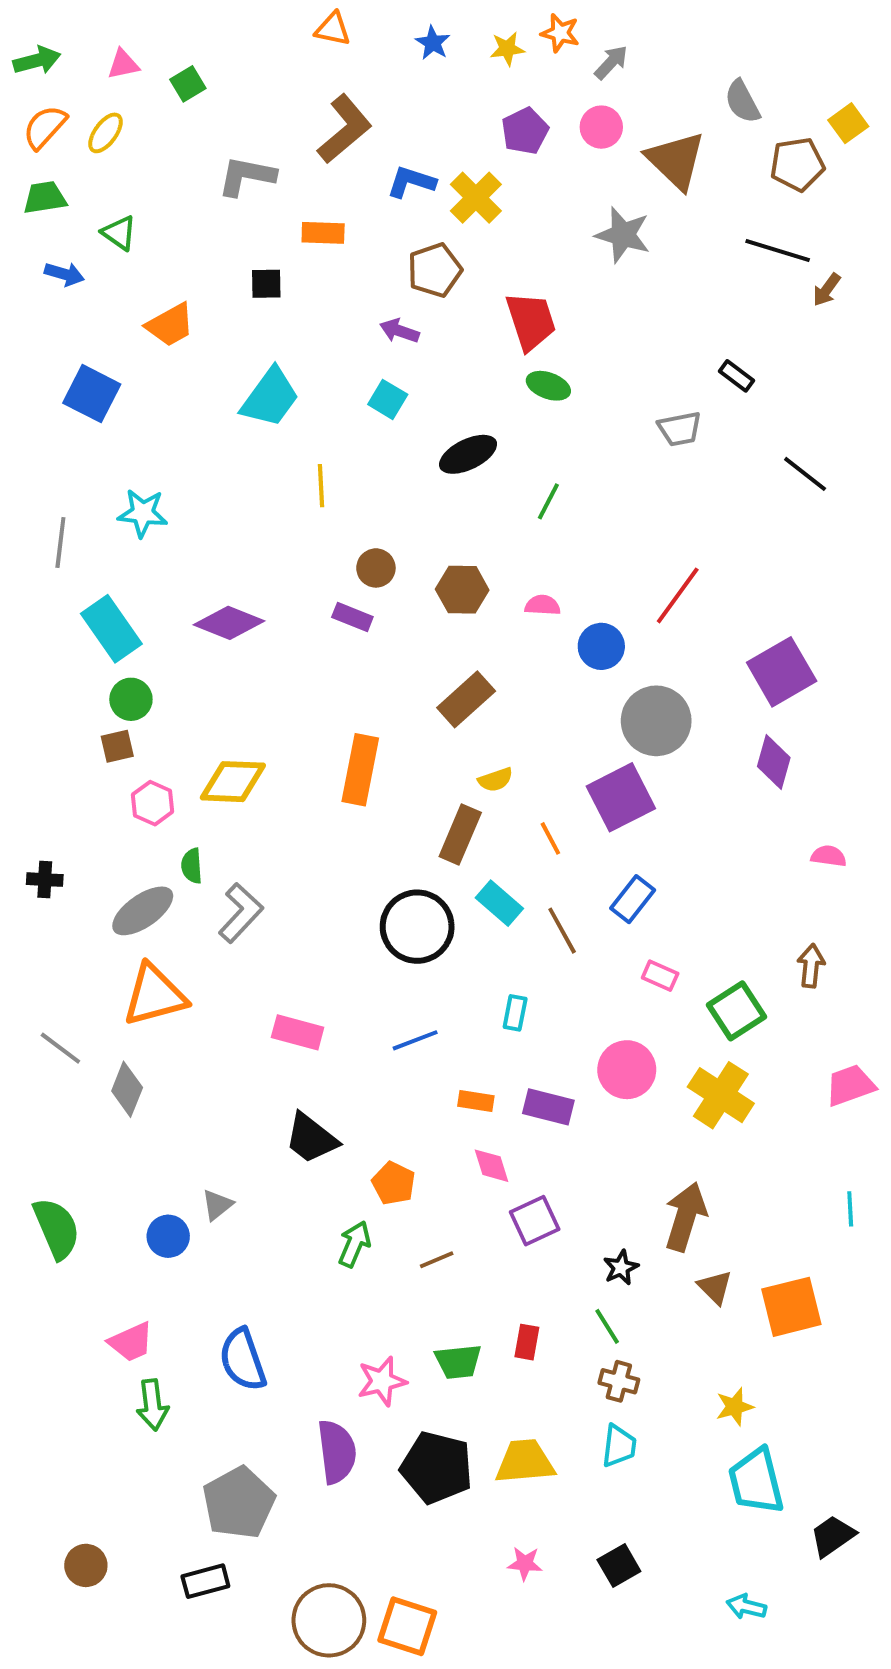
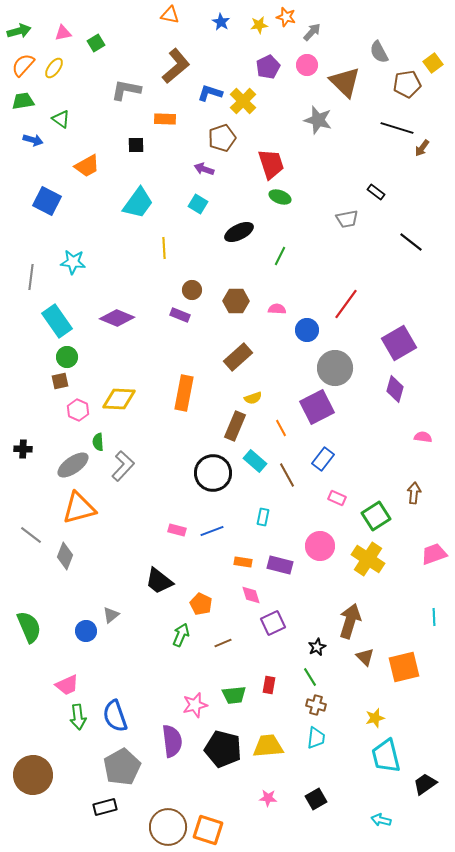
pink rectangle: (298, 1032) -> (177, 530), moved, size x0.7
blue semicircle: (243, 1360) -> (115, 716), moved
brown circle: (86, 1565) -> (33, 775), moved, size x1.8

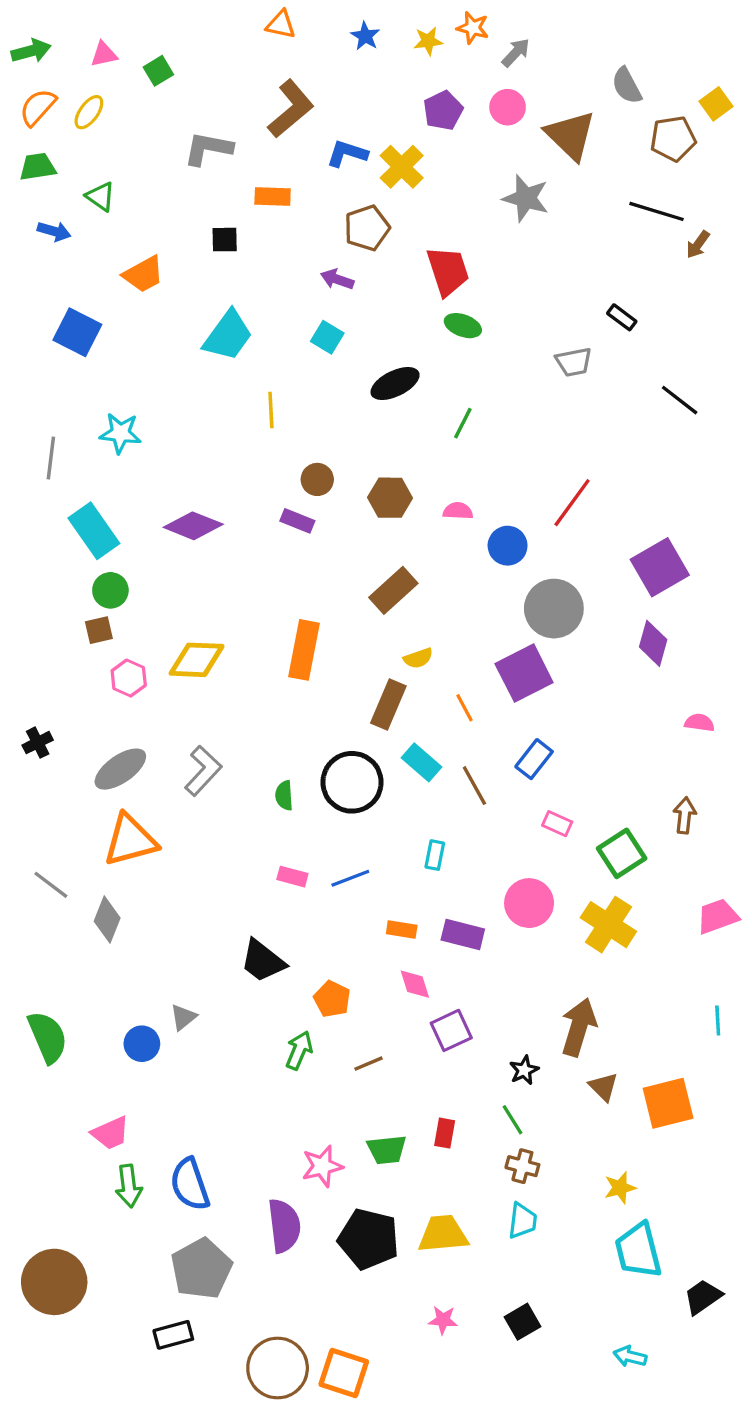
green semicircle: (98, 442) -> (284, 796), moved
black cross: (23, 449) -> (38, 743), turned -30

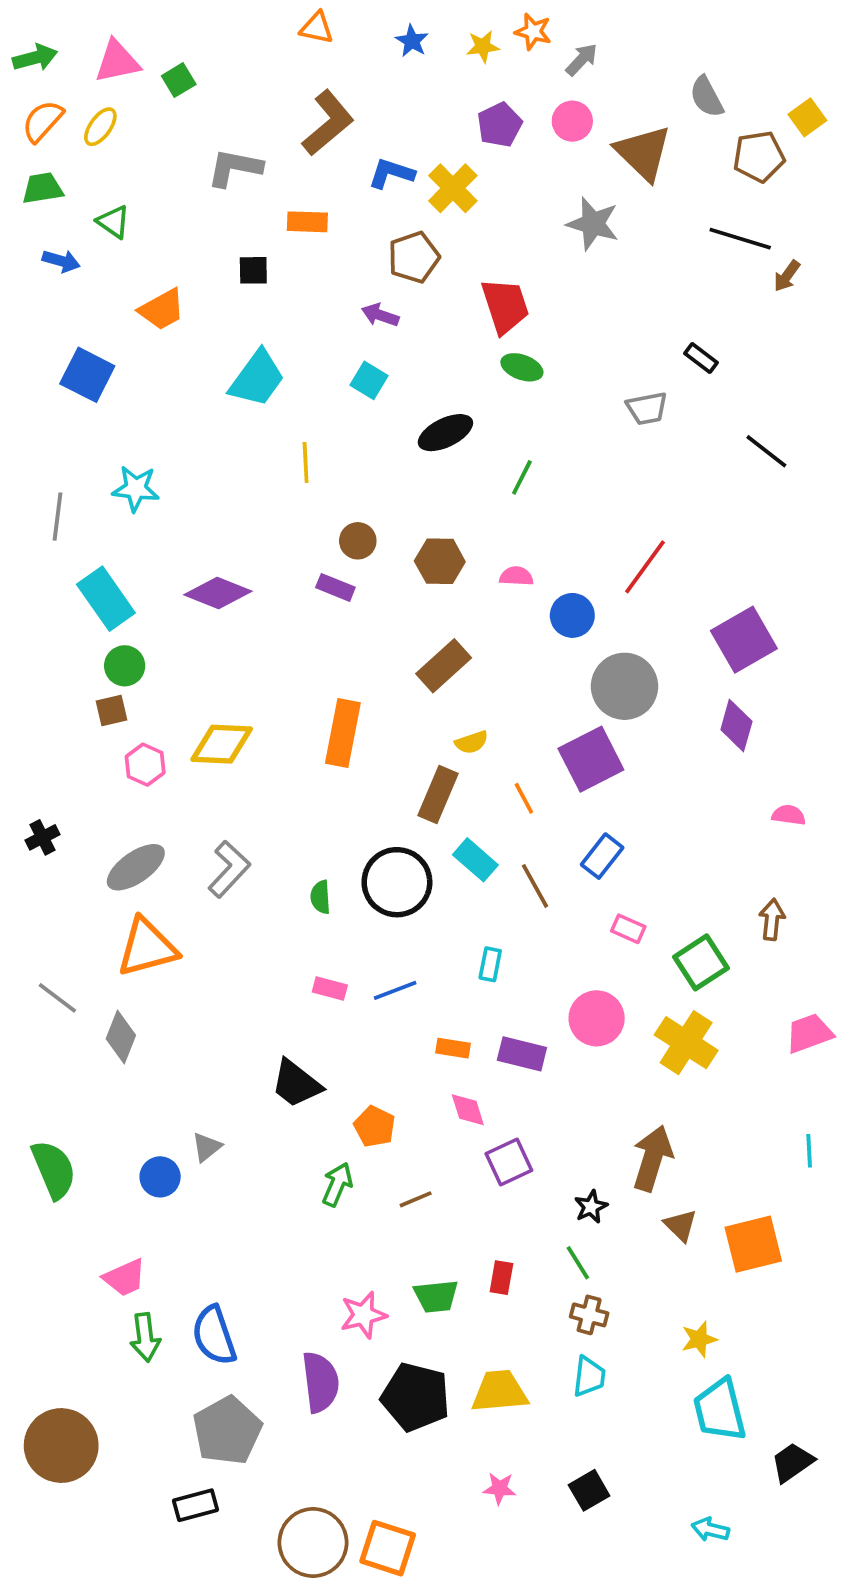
pink triangle: (104, 54) -> (117, 61), size x1.5

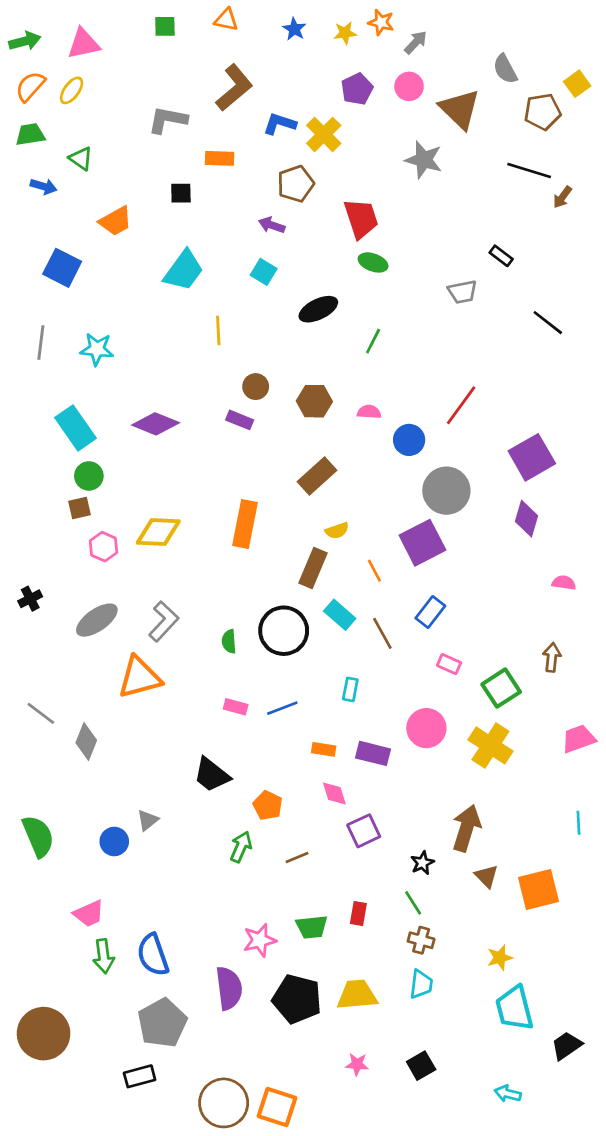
green square: (179, 80) -> (165, 26), moved, turned 30
gray line: (57, 517) -> (41, 343), moved
orange triangle: (147, 947) -> (140, 677), moved

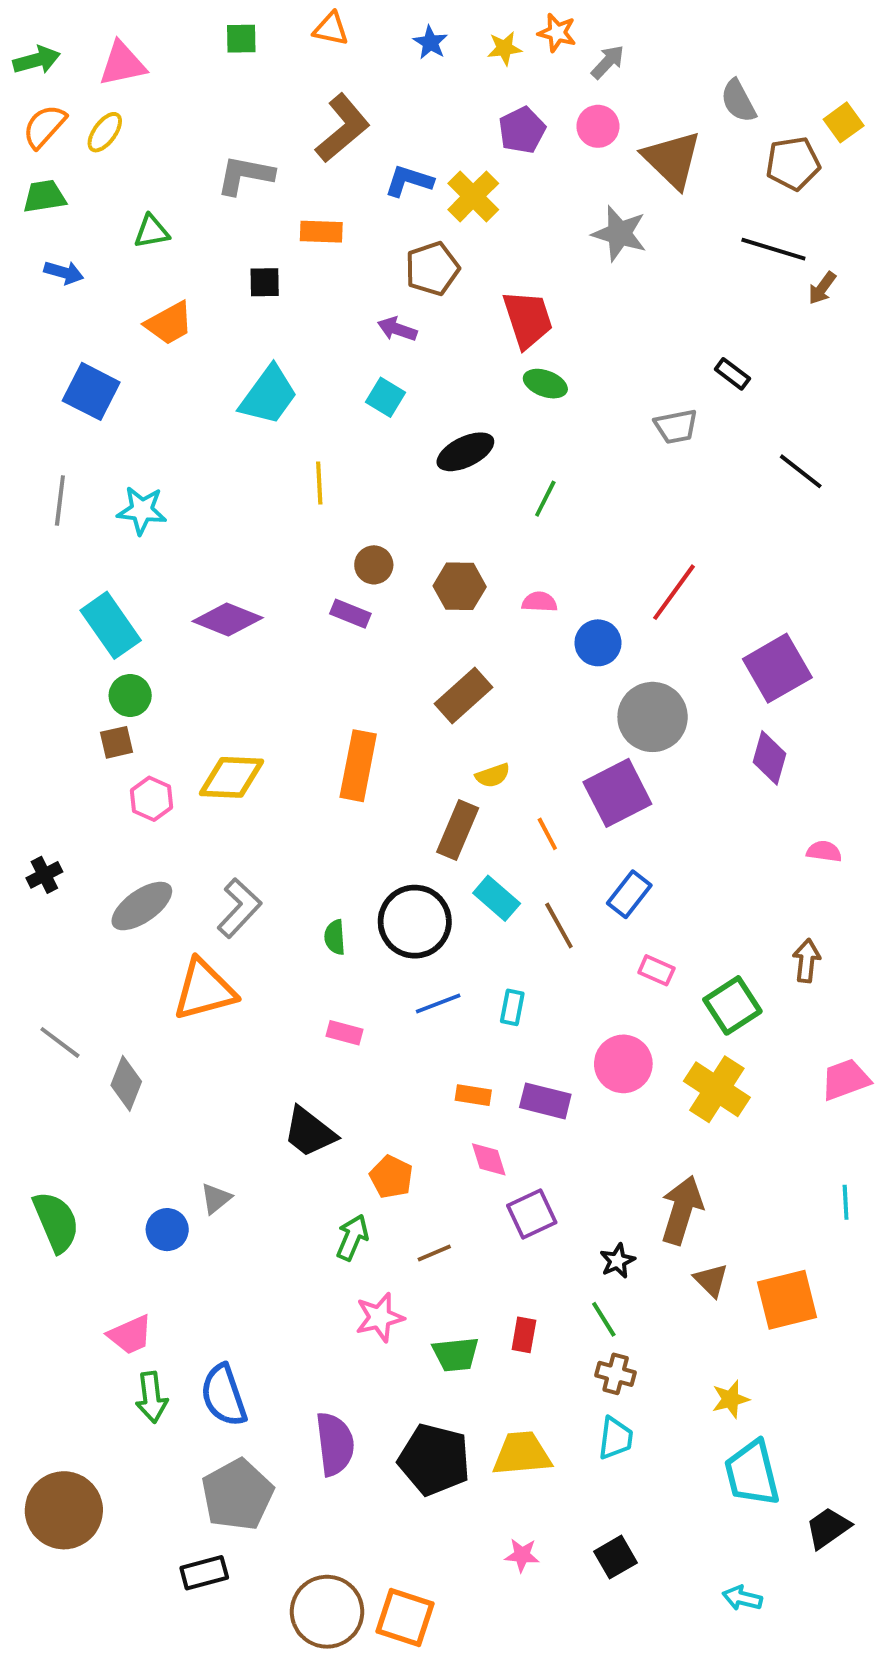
green triangle: (81, 158) -> (152, 232), moved, turned -45
blue line: (282, 708) -> (438, 1003), moved
pink star: (260, 940) -> (380, 1317), moved

